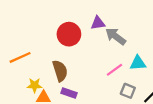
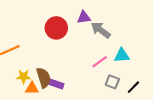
brown semicircle: (60, 71) -> (44, 78), moved

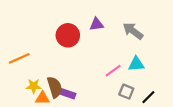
gray arrow: (101, 30) -> (133, 31), moved

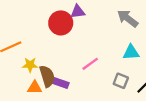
purple triangle: (97, 24) -> (78, 12), moved
pink line: (113, 71) -> (90, 64), moved
yellow star: (34, 86) -> (30, 65), moved

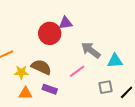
gray arrow: (128, 18) -> (91, 50), moved
brown semicircle: (47, 76) -> (41, 67), moved, turned -48
gray square: (121, 81) -> (105, 87), turned -32

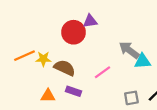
gray arrow: (91, 50) -> (129, 50), moved
yellow star: (21, 72) -> (43, 59), moved
gray square: (105, 87) -> (131, 98), moved

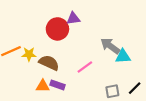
orange triangle: (48, 96) -> (43, 86), moved

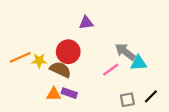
red circle: (57, 29) -> (68, 52), moved
pink line: (85, 67) -> (111, 70), moved

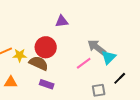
cyan triangle: (139, 63) -> (109, 57), turned -42
orange triangle: (54, 94) -> (11, 82), moved
black line: (151, 96) -> (120, 78), moved

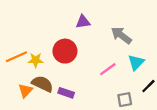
gray arrow: (97, 47) -> (121, 35), moved
brown semicircle: (39, 63) -> (42, 84), moved
orange triangle: (11, 82) -> (25, 91), turned -48

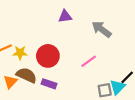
red circle: (65, 51) -> (48, 56), moved
cyan triangle: (136, 62) -> (118, 87), moved

